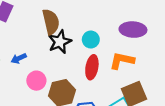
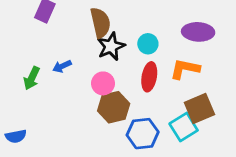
pink circle: (36, 81) -> (103, 83), moved

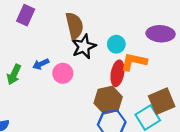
orange L-shape: (185, 69) -> (134, 62), moved
pink circle: (103, 83) -> (63, 73), moved
brown hexagon: (114, 107) -> (108, 100), moved

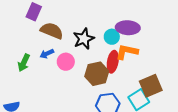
brown semicircle: (74, 26) -> (52, 31), moved, turned -55
purple ellipse: (161, 34) -> (128, 28), moved
brown hexagon: (108, 100) -> (97, 74), moved

